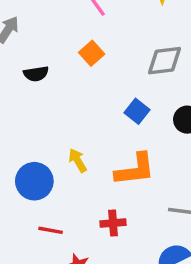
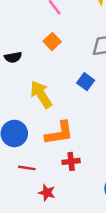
yellow arrow: (78, 160) -> (41, 94), moved, size x1.6
orange L-shape: (135, 170) -> (59, 133), moved

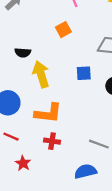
black semicircle: (13, 57) -> (23, 53), moved
blue square: (86, 82) -> (84, 73), turned 35

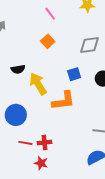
orange L-shape: (48, 113) -> (63, 101), moved
red cross: (52, 141) -> (45, 142), moved

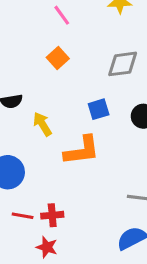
yellow arrow: (38, 84) -> (42, 124), size x0.7

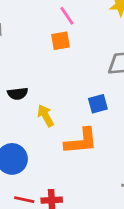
orange square: (58, 58) -> (61, 41), moved, turned 30

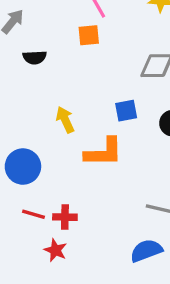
black semicircle: (18, 94) -> (35, 57), moved

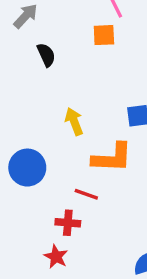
black semicircle: (35, 57) -> (46, 55), turned -115
red line: (34, 214) -> (86, 194), moved

